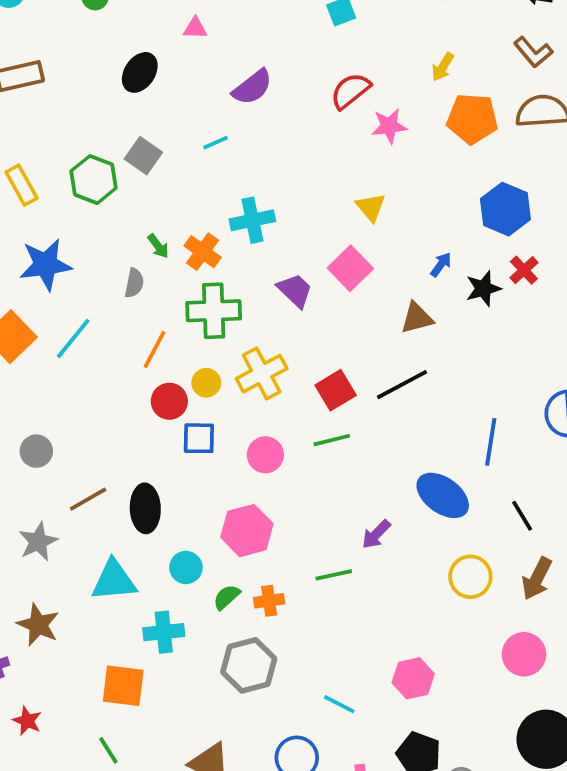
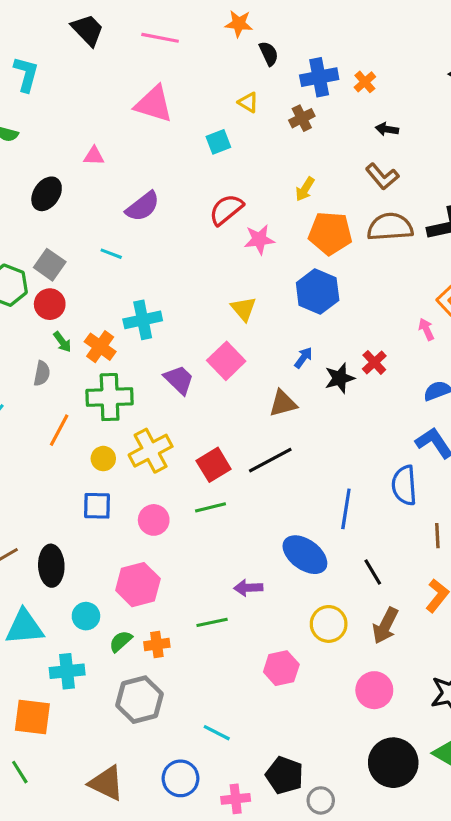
cyan line: (215, 143) -> (111, 254), turned 45
blue hexagon: (505, 209) -> (318, 292), moved
red circle: (169, 401) -> (50, 304), moved
purple arrow: (376, 534) -> (248, 588), turned 44
pink hexagon: (413, 678) -> (281, 668), moved

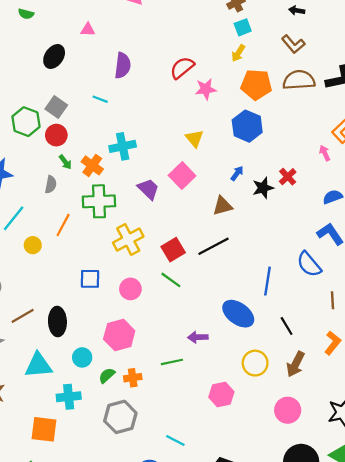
cyan square: (218, 142) -> (243, 27), moved
purple semicircle: (143, 206) -> (123, 65), turned -45
yellow circle: (103, 459) -> (33, 245), moved
blue semicircle: (404, 485) -> (309, 264), turned -36
green line: (210, 507) -> (171, 280), turned 50

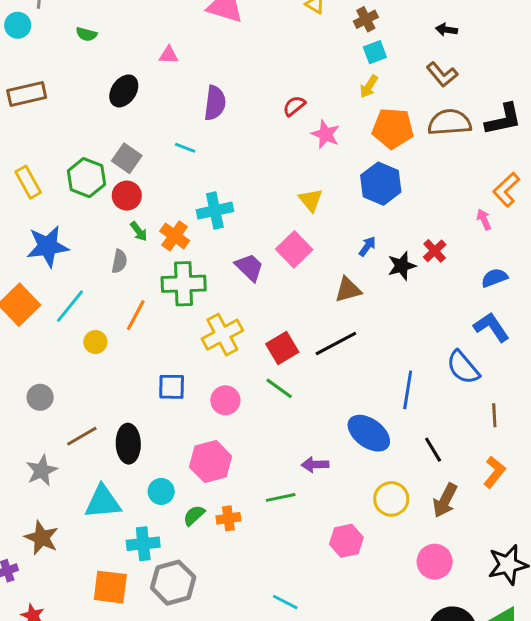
red semicircle: (182, 68) -> (294, 106), size x0.7
pink star: (206, 89) -> (326, 134), turned 30
gray hexagon: (120, 417) -> (173, 583), moved

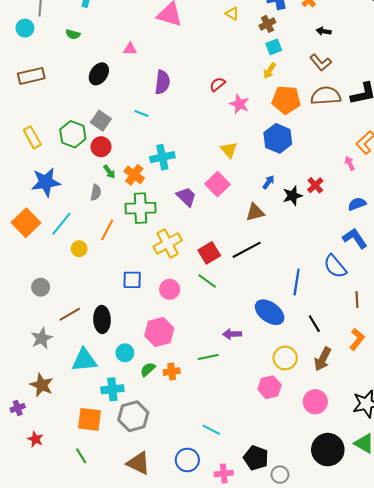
pink hexagon: (346, 541) -> (270, 387), moved

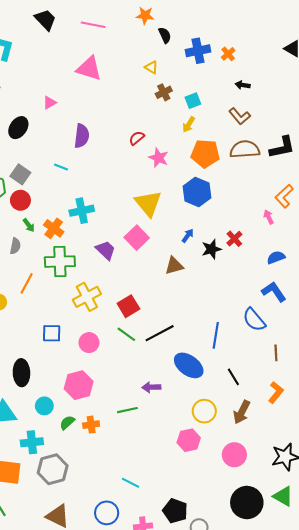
brown cross: (267, 24) -> (164, 92), moved
pink triangle: (130, 49) -> (50, 103), turned -32
yellow triangle: (229, 150) -> (148, 203), size x1.6
black line: (247, 250) -> (160, 333), moved

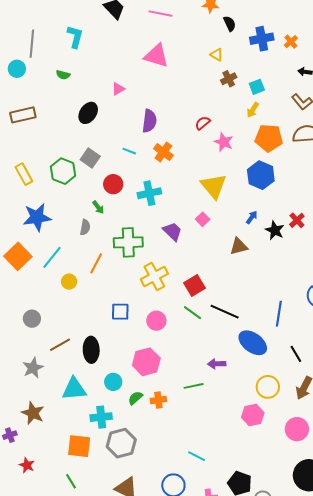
red circle: (20, 200) -> (113, 184), moved
orange cross: (54, 228) -> (163, 152), moved
pink square: (137, 238) -> (203, 219), size x0.6
black star: (212, 249) -> (275, 230), turned -30
black line: (160, 333) -> (225, 312), turned 52

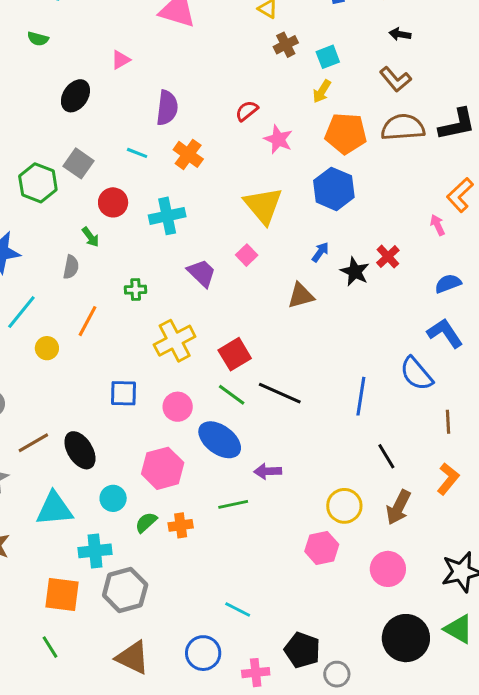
green cross: (128, 242) -> (136, 290), size x0.5
blue ellipse: (253, 343) -> (220, 440), moved
black ellipse: (91, 350) -> (80, 450), turned -30

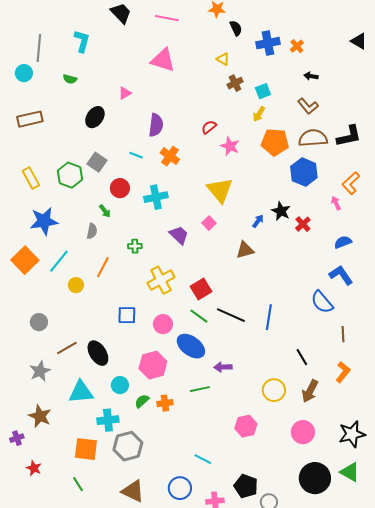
blue hexagon: (334, 189) -> (304, 172), moved
black star: (355, 272) -> (281, 211), moved
blue line: (361, 396) -> (269, 317), moved
pink hexagon: (322, 548) -> (246, 426), moved

